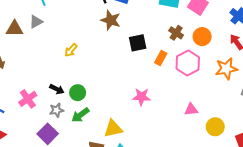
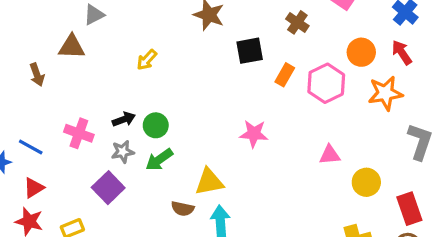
brown triangle: (14, 29) -> (72, 47), moved
brown cross: (176, 33) -> (297, 22), moved
orange circle: (202, 37) -> (361, 52), moved
black arrow: (57, 89) -> (124, 119), turned -48
pink cross: (28, 99) -> (79, 133), turned -36

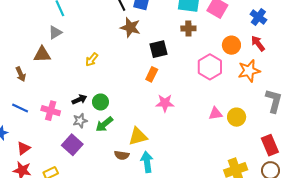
brown cross: (297, 22) -> (188, 28), turned -32
orange rectangle: (285, 75) -> (152, 74), moved
blue line: (31, 147) -> (20, 108), moved
yellow circle: (366, 182) -> (237, 117), moved

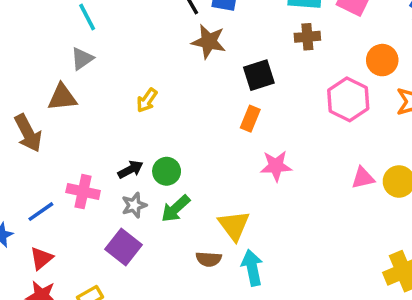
brown arrow: (21, 74) -> (28, 133), size x1.5
blue line: (20, 108) -> (41, 212), moved, turned -56
yellow triangle: (138, 136) -> (234, 225), turned -48

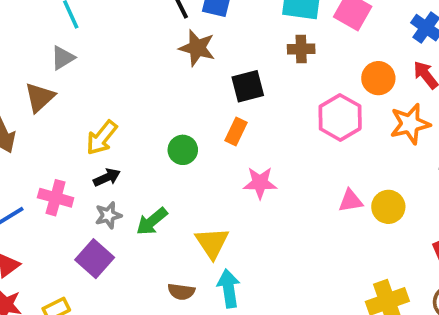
brown triangle: (62, 97) -> (40, 97), turned -40
yellow arrow: (147, 100) -> (102, 138), moved, size x1.4
green circle: (167, 171) -> (183, 150), moved
brown semicircle: (209, 259) -> (181, 292), moved

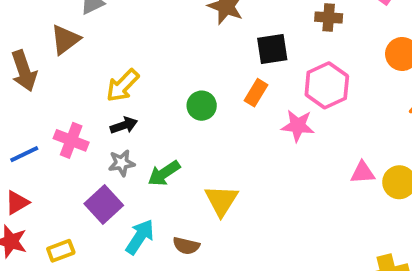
pink hexagon: (340, 117) -> (327, 85), moved
pink star: (260, 183) -> (298, 126), moved
cyan arrow: (229, 288) -> (140, 237), moved, turned 36

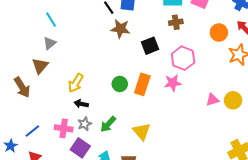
orange rectangle: (256, 93) -> (142, 84), moved, size x1.5
black arrow: (124, 125) -> (81, 104), turned -136
pink cross: (71, 140) -> (64, 128), moved

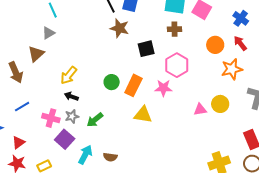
yellow circle: (233, 100) -> (220, 104), moved
blue line: (32, 131) -> (22, 107), moved
yellow triangle: (142, 131) -> (143, 115), moved, turned -48

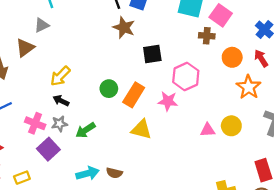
brown cross: (174, 29) -> (207, 36), moved
orange star: (232, 69) -> (249, 87), turned -30
cyan arrow: (85, 155) -> (88, 173), moved, turned 42
brown semicircle: (110, 157) -> (114, 173), moved

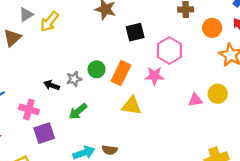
yellow arrow: (60, 76) -> (49, 22), moved
gray star: (59, 124) -> (74, 79), moved
purple square: (48, 149) -> (44, 133), turned 30

